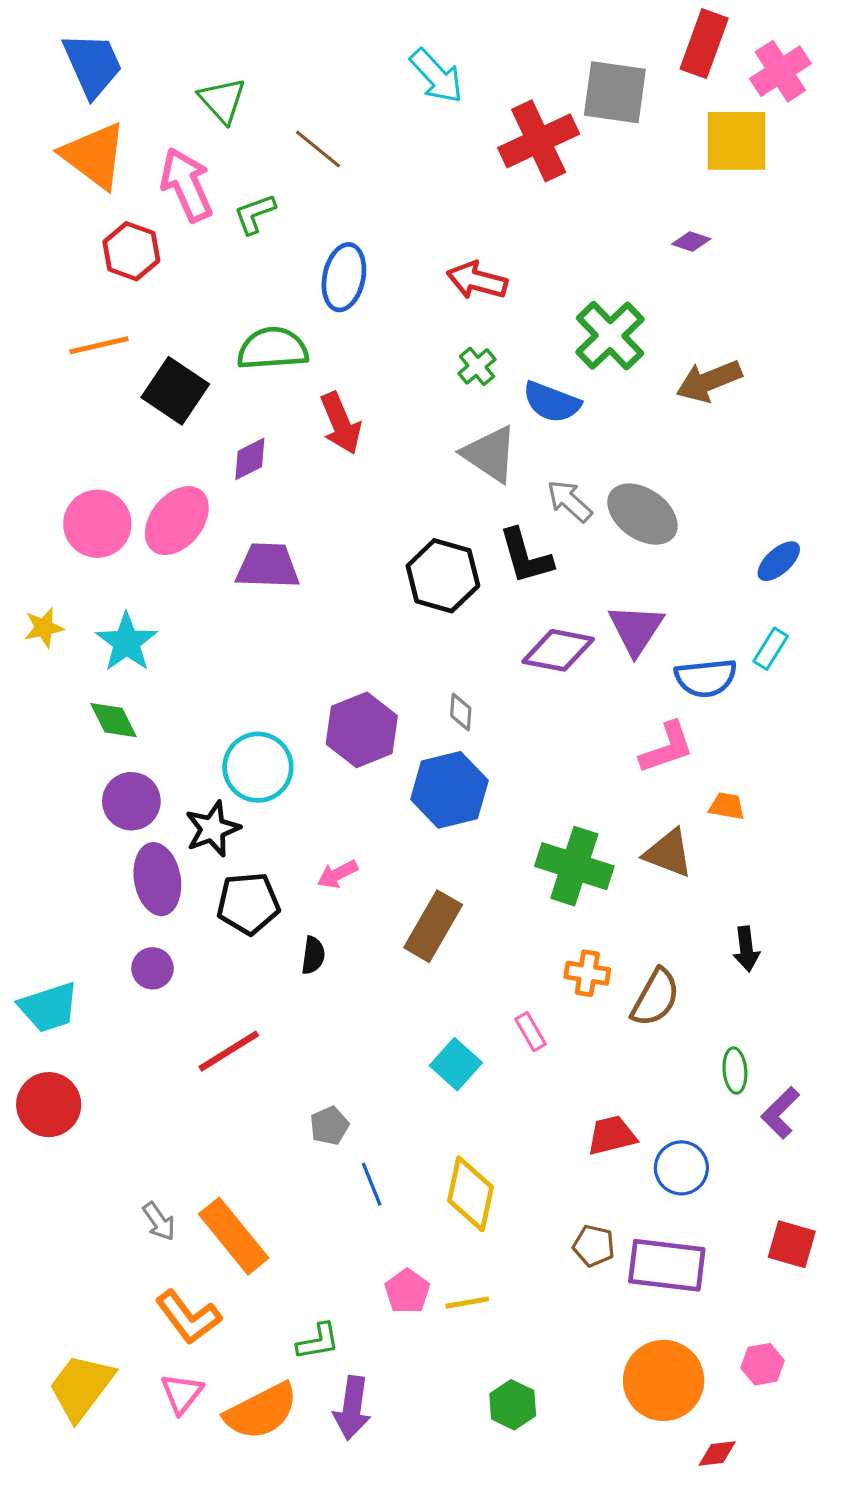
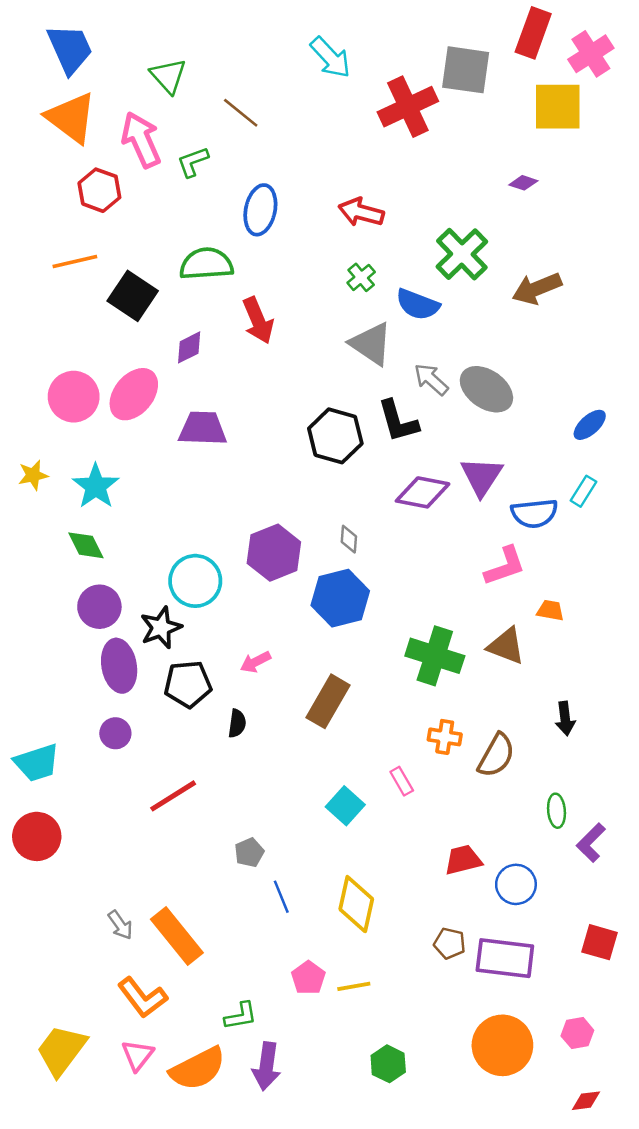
red diamond: (717, 1453) -> (586, 1101), moved

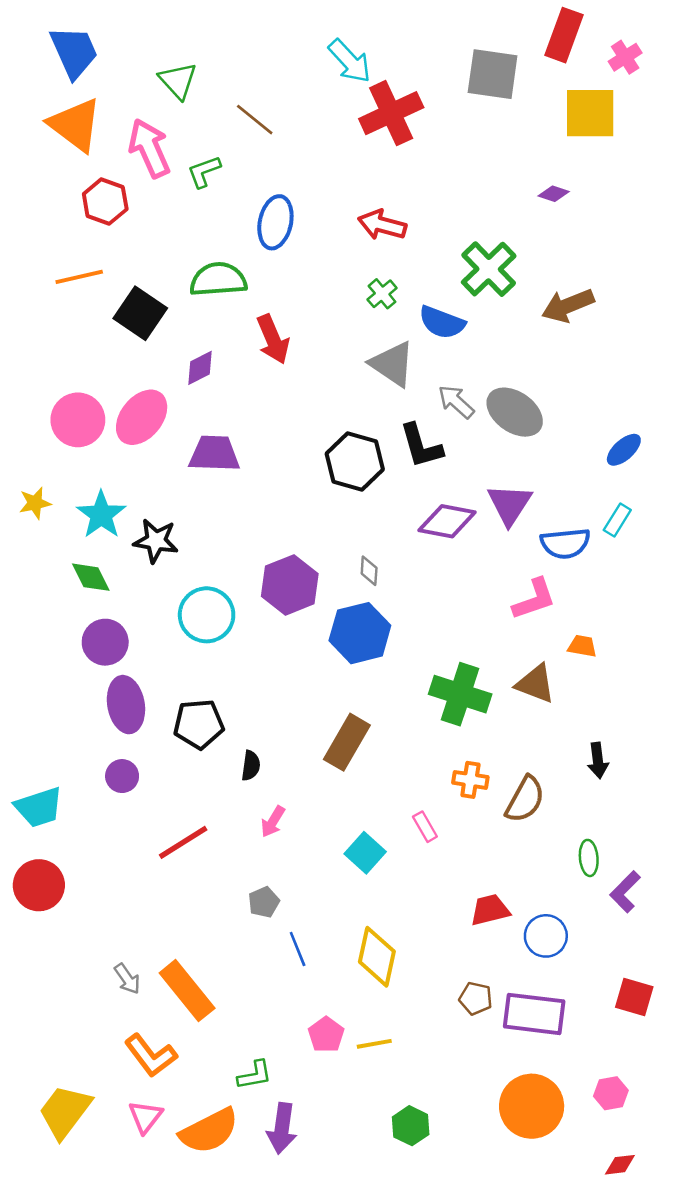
pink cross: (591, 54) -> (625, 57), size x0.7
red cross: (408, 107) -> (391, 113), moved
black star: (161, 628) -> (156, 541), moved, turned 30
pink arrow: (255, 662) -> (273, 822), moved, turned -32

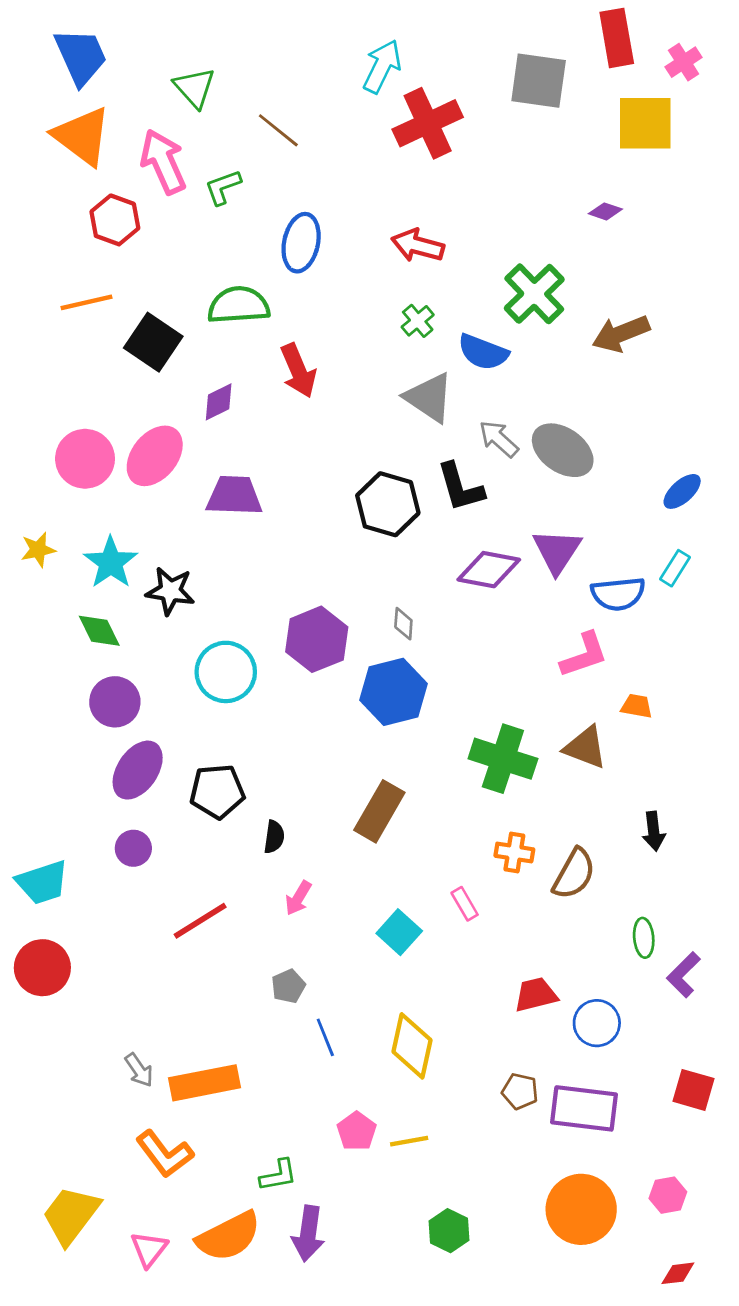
red rectangle: (564, 35) -> (617, 38), turned -30
cyan arrow: (350, 61) -> (382, 66), turned -111
purple ellipse: (126, 705) -> (138, 770), turned 44
orange rectangle: (187, 991) -> (204, 1083), turned -62
pink triangle: (145, 1117) -> (149, 1249), moved

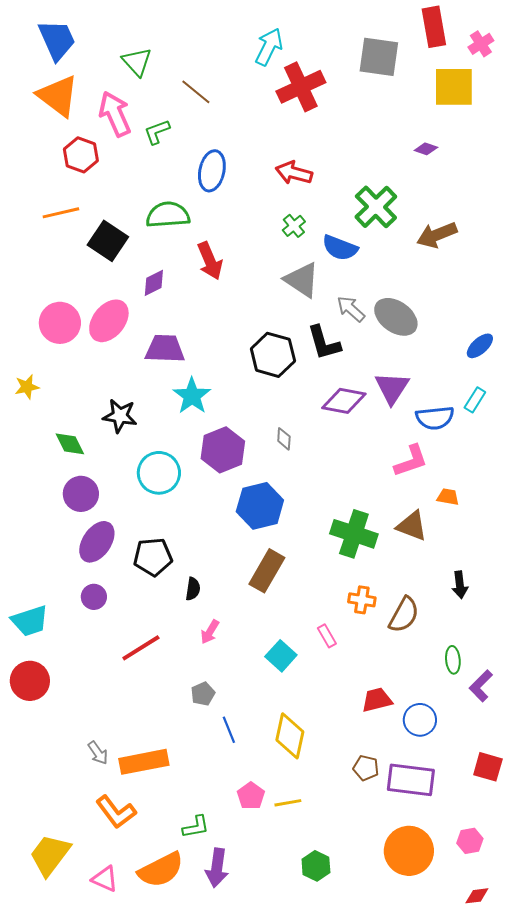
cyan star: (111, 563) -> (192, 396), moved
blue hexagon: (394, 692) -> (260, 506), moved
pink triangle: (149, 1249) -> (105, 879), turned -44

